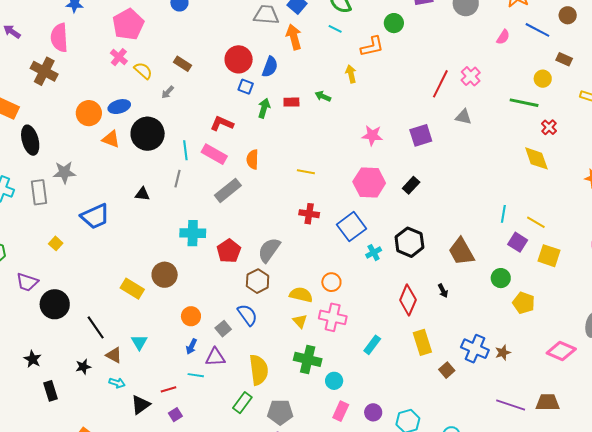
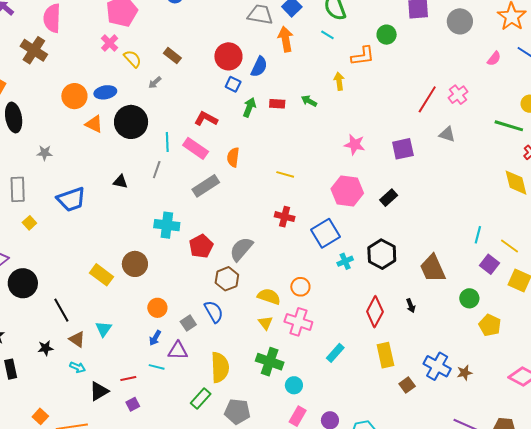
gray star: (64, 172) -> (45, 153), size x0.7
gray rectangle: (39, 192) -> (18, 189), moved

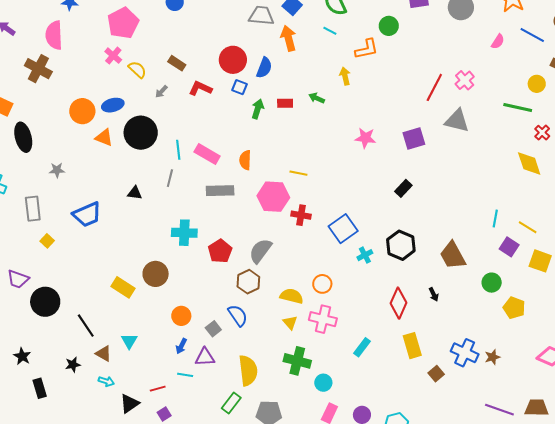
red L-shape: (206, 119) -> (200, 88), moved
gray triangle: (447, 134) -> (457, 121), size x1.5
gray rectangle: (206, 186) -> (220, 191), turned 36
pink hexagon: (347, 191) -> (273, 197), moved

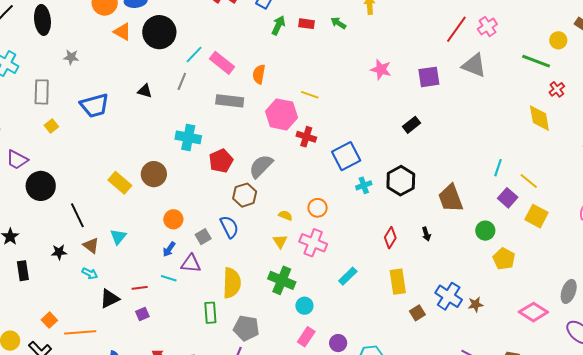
cyan line: (178, 150) -> (194, 55), turned 42
yellow semicircle: (292, 296) -> (285, 215), size x0.6
red diamond: (398, 303) -> (390, 238), size x0.7
green rectangle: (231, 403) -> (210, 313), turned -50

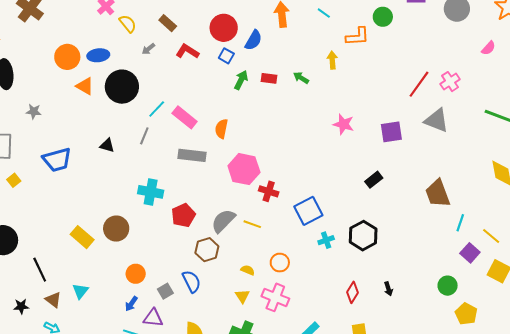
yellow line: (310, 95) -> (252, 224), moved
brown trapezoid: (451, 198) -> (438, 193), moved

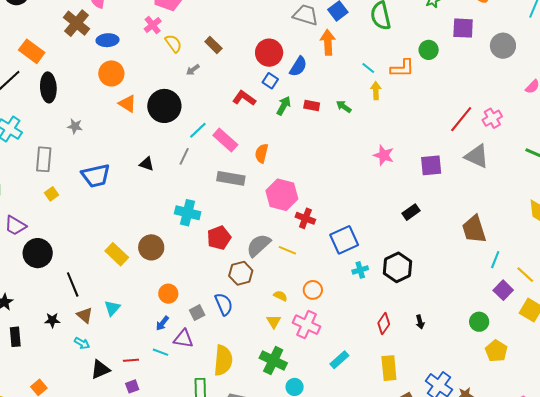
cyan line: (324, 13) -> (368, 68), moved
red L-shape: (187, 51) -> (244, 98), moved
blue ellipse: (98, 55) -> (108, 40), moved

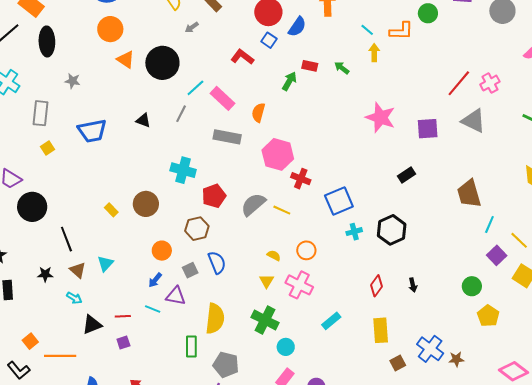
green arrow: (284, 106) -> (289, 81), moved
pink star: (384, 155) -> (380, 117), size x1.4
yellow rectangle: (117, 254) -> (111, 210), size x0.6
brown hexagon: (241, 273) -> (197, 229), moved

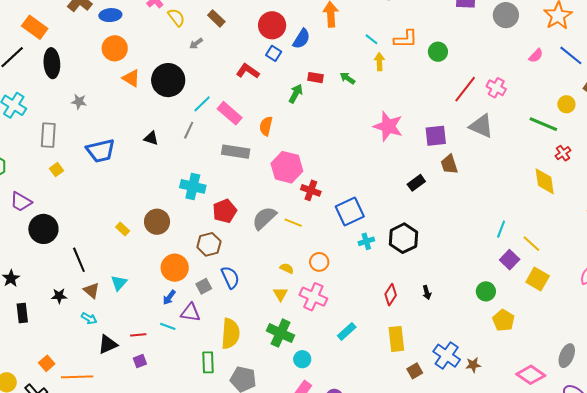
green circle: (428, 13) -> (438, 52), moved
pink cross: (490, 83) -> (496, 88), turned -30
brown trapezoid: (469, 194) -> (449, 164), moved, size x0.7
orange circle: (162, 251) -> (175, 268), size x1.4

